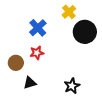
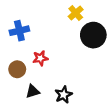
blue cross: (38, 28) -> (19, 31), moved, turned 30
black star: (72, 86) -> (64, 95), moved

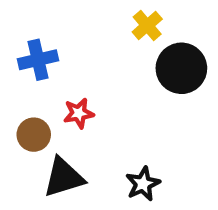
black triangle: (33, 91) -> (64, 177), size x1.5
black star: (64, 95) -> (143, 184), moved

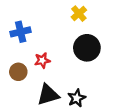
black circle: (181, 68) -> (87, 48), moved
black triangle: (64, 177) -> (48, 95), moved

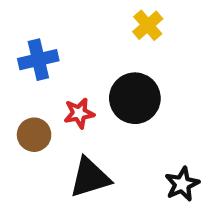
black circle: (87, 48) -> (135, 98), moved
black star: (77, 98) -> (182, 184), moved

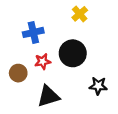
blue cross: (38, 60) -> (33, 32), moved
black star: (182, 184) -> (98, 86), moved, turned 30

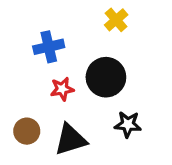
brown circle: (18, 73) -> (27, 131), moved
black star: (98, 86) -> (128, 124), moved

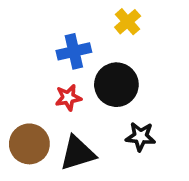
blue cross: (49, 47) -> (74, 51), moved
brown circle: (27, 131) -> (29, 144), size x1.4

